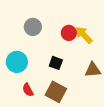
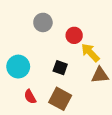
gray circle: (33, 27) -> (43, 22), moved
yellow arrow: (84, 35) -> (90, 53), moved

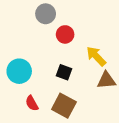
gray circle: (43, 22) -> (46, 14), moved
red circle: (74, 35) -> (65, 34), moved

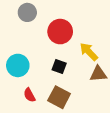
gray circle: (46, 14) -> (27, 12), moved
red circle: (65, 34) -> (60, 32), size x1.5

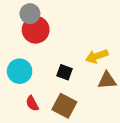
red circle: (60, 32) -> (36, 30), moved
yellow arrow: (89, 52) -> (97, 56), turned -66

